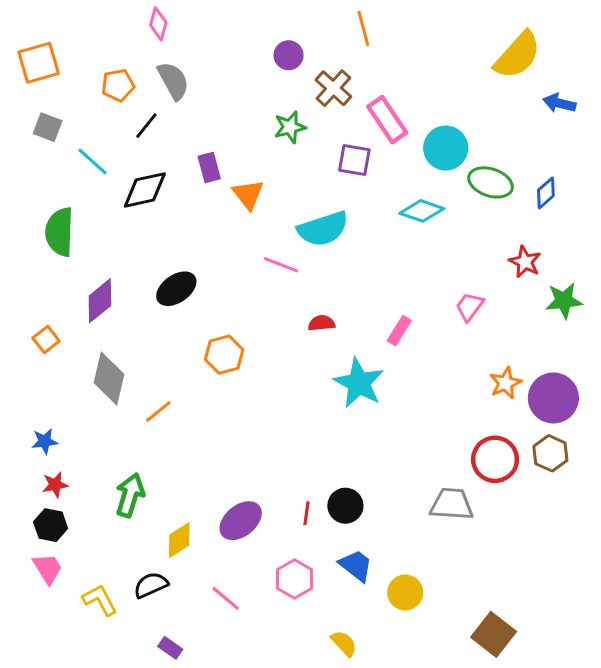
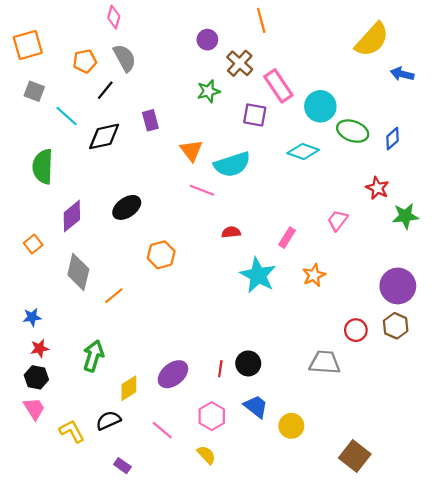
orange triangle: (248, 194) -> (191, 150), moved
orange star: (506, 383) -> (314, 275), moved
red circle: (495, 459) -> (356, 330), size x0.7
yellow semicircle: (344, 643) -> (206, 455), moved

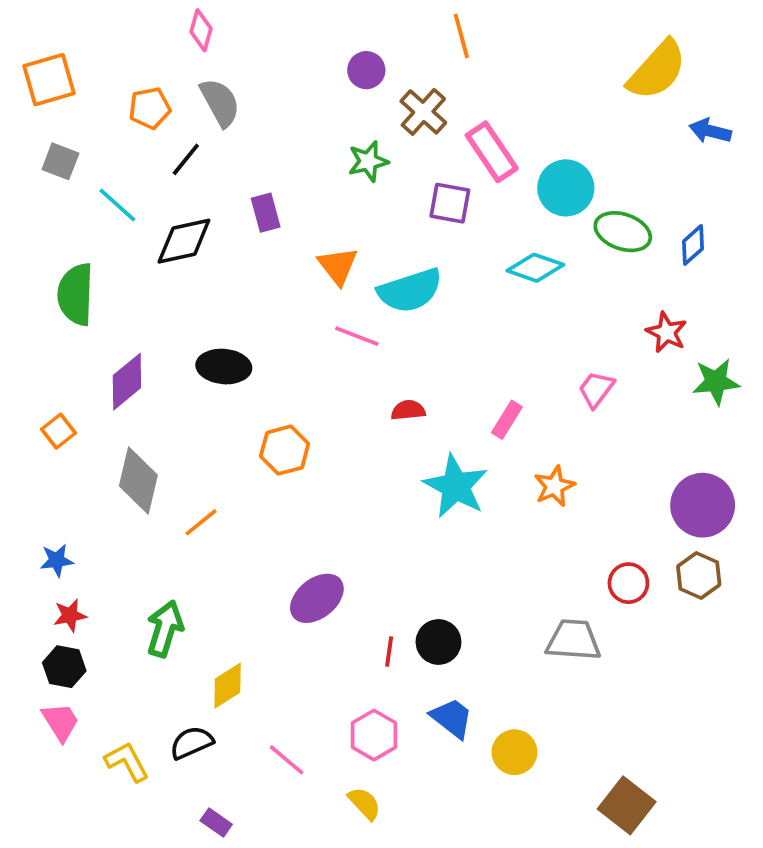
black ellipse: (127, 207) -> (224, 367), turned 40
purple ellipse: (173, 374) -> (317, 598), moved

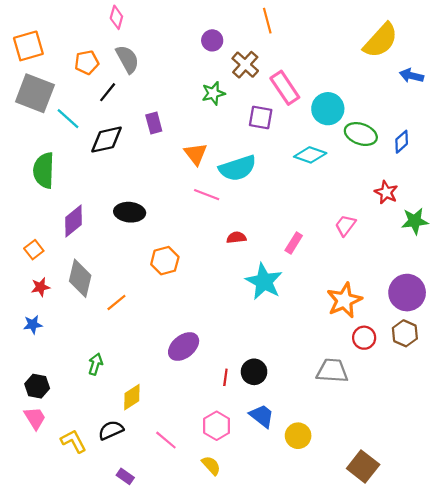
gray square: (60, 161) -> (35, 93), size x1.8
orange star: (554, 486) -> (344, 300), moved, size x1.5
red star: (70, 615) -> (40, 287), moved
green arrow: (165, 629) -> (95, 364), size x0.7

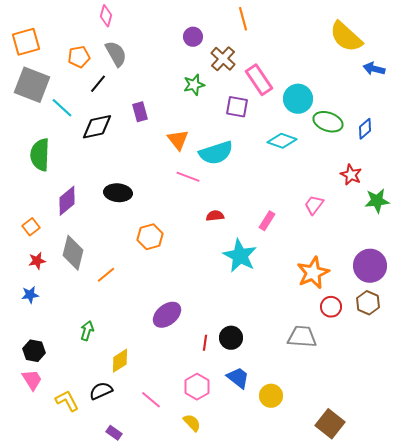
yellow semicircle: (381, 40) -> (346, 37), turned 90

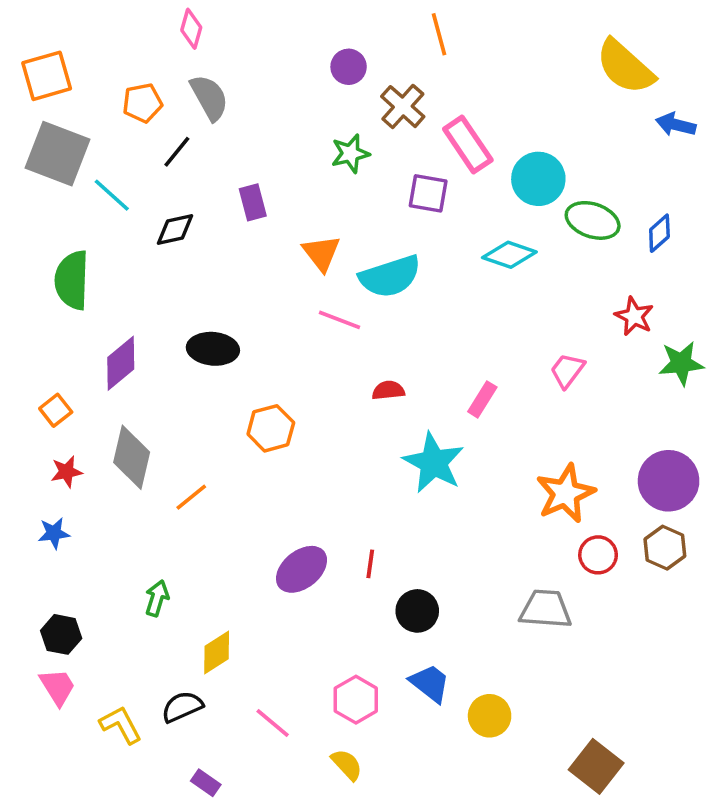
black diamond: (97, 127) -> (175, 229), size x0.7
red line: (205, 343) -> (370, 564), moved

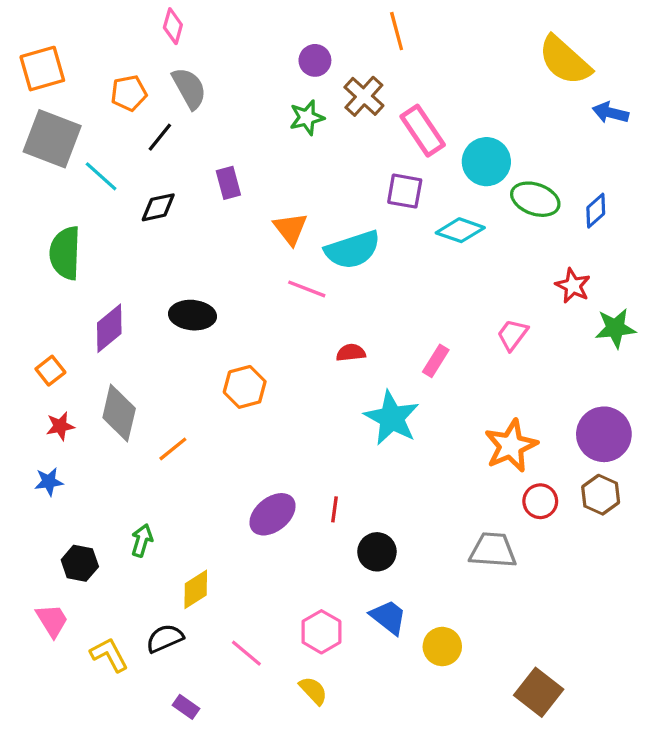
green star: (350, 154) -> (307, 118), moved
purple square: (428, 193) -> (405, 191), moved
black hexagon: (61, 634) -> (80, 563), moved

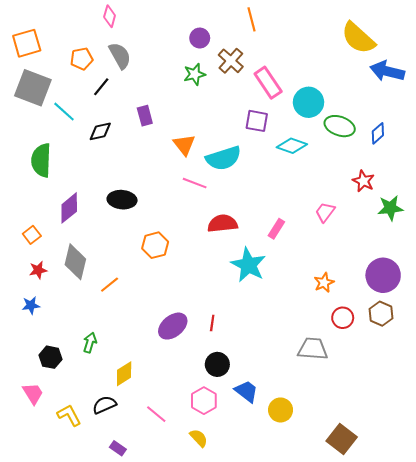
blue arrow: (610, 113) -> (387, 71), size x1.5
red semicircle: (351, 353) -> (223, 223), size x1.6
orange star: (511, 446) -> (324, 283), size x0.6
black circle: (377, 552) -> (217, 364), moved

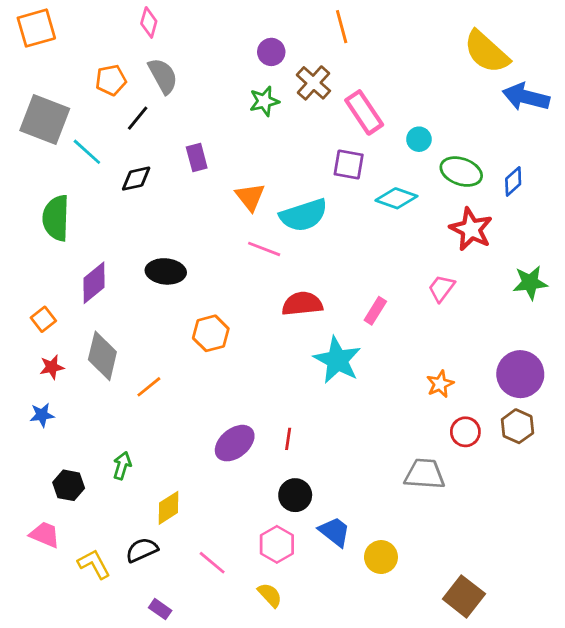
orange square: (27, 43) -> (36, 28), moved
cyan circle: (309, 102) -> (419, 139), size x0.6
red star: (363, 181) -> (471, 229), moved, size x1.4
pink trapezoid: (33, 393) -> (45, 535), turned -35

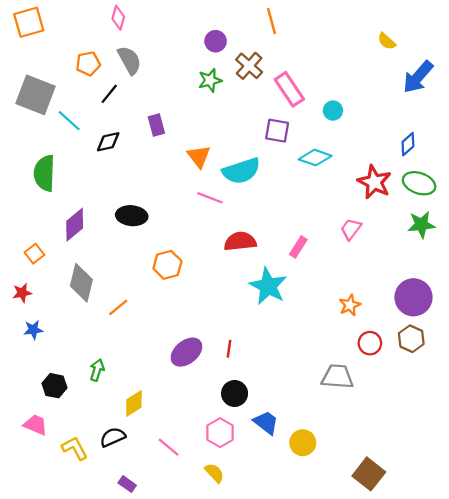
yellow semicircle: (487, 52) -> (387, 41), size x0.5
blue arrow: (526, 97) -> (418, 77), turned -63
green ellipse: (461, 172) -> (419, 183), moved
red star: (52, 367) -> (22, 293), moved

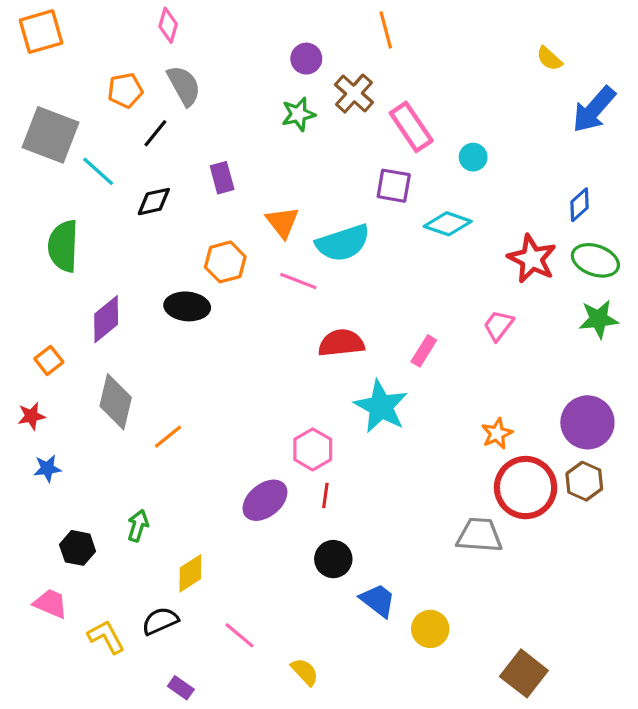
orange hexagon: (167, 265) -> (225, 262), moved
red circle: (370, 343) -> (526, 488), size x1.8
pink hexagon: (220, 433) -> (313, 449), moved

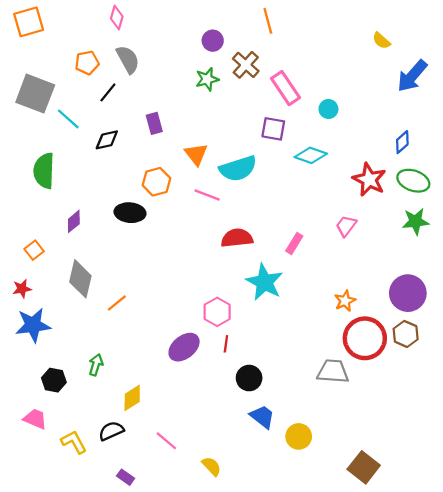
purple diamond: (106, 319) -> (74, 221), size x0.7
blue star: (47, 468) -> (33, 325), size x1.8
black circle: (333, 559) -> (249, 378), moved

